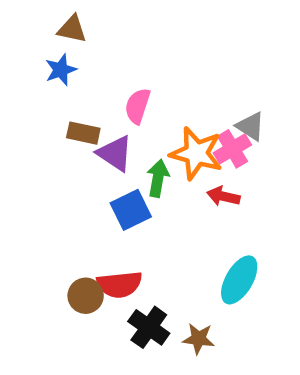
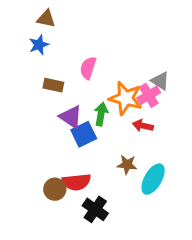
purple triangle: (115, 153) -> (71, 117), moved
brown star: (199, 339) -> (127, 165), moved

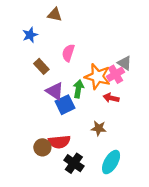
brown triangle: (46, 19) -> (55, 15), moved
brown rectangle: (53, 85) -> (41, 66), turned 35
cyan ellipse: (153, 179) -> (111, 162), moved

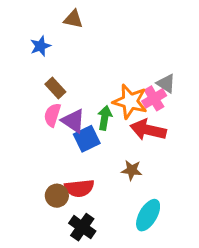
pink semicircle: (68, 53) -> (52, 115), moved
red arrow: (111, 98) -> (148, 130), size x1.6
black cross: (74, 163) -> (82, 227), moved

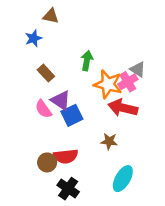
brown triangle: (73, 19) -> (51, 16), moved
pink semicircle: (52, 115) -> (43, 109), moved, turned -54
green arrow: (105, 118) -> (87, 61), moved

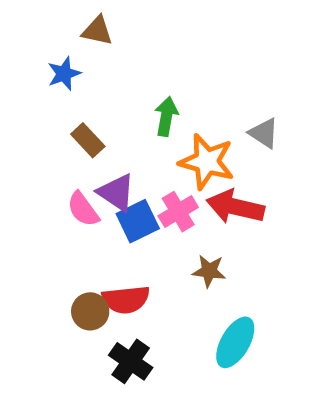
pink cross: (128, 82) -> (178, 212), moved

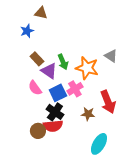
green arrow: (166, 116) -> (63, 62), moved, turned 147
purple triangle: (116, 193) -> (49, 71), moved
red arrow: (235, 207) -> (108, 102), moved, turned -125
black cross: (131, 361) -> (55, 112), moved

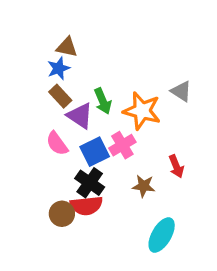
brown triangle: (41, 13) -> (67, 47), moved
blue star: (27, 31) -> (59, 68), moved
red arrow: (108, 102) -> (176, 166), size x0.6

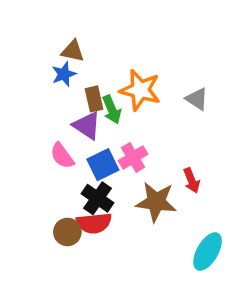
brown rectangle: (60, 96) -> (94, 99), moved, turned 30
orange star: (142, 111) -> (140, 90), moved
brown star: (144, 186) -> (156, 202), size x1.6
cyan ellipse: (162, 235) -> (208, 251), moved

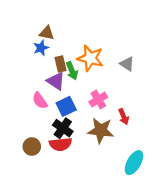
pink cross: (133, 157) -> (98, 99), moved
brown circle: (67, 232) -> (32, 147), moved

